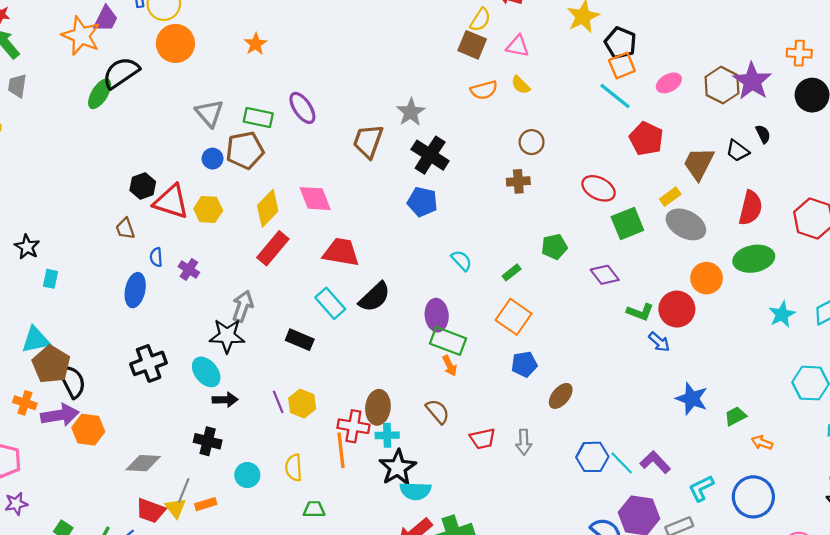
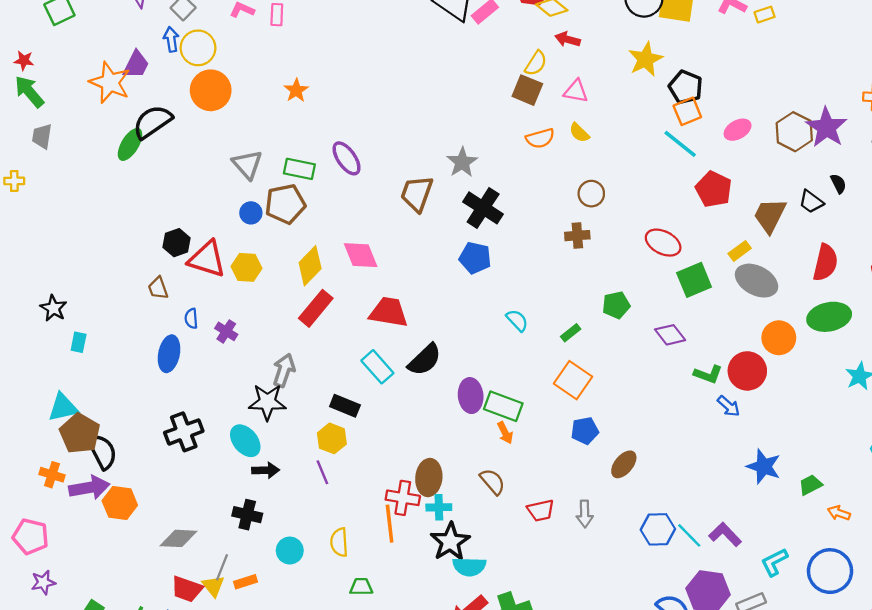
purple ellipse: (437, 315) -> (471, 396), moved
yellow hexagon: (302, 404) -> (332, 438), moved

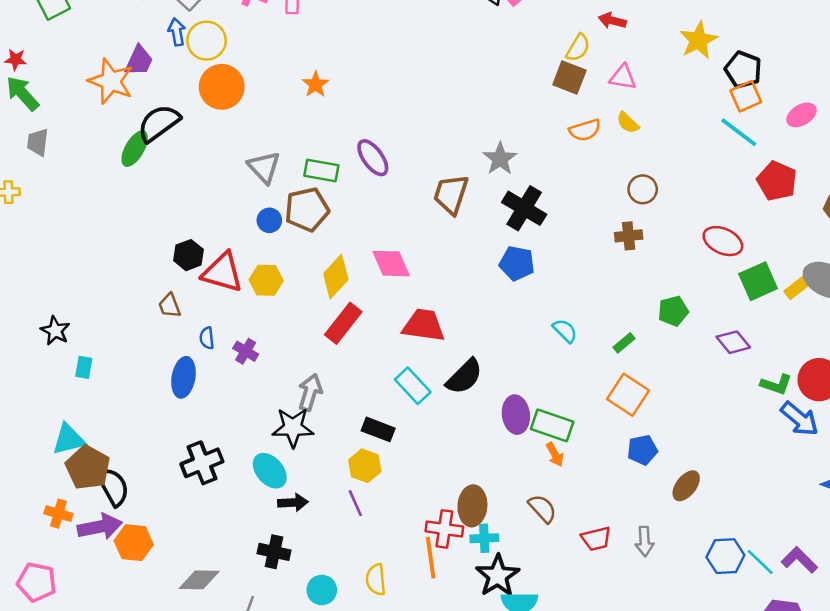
yellow rectangle: (740, 251) -> (797, 288), moved
blue arrow: (729, 406) -> (800, 419), size x1.5

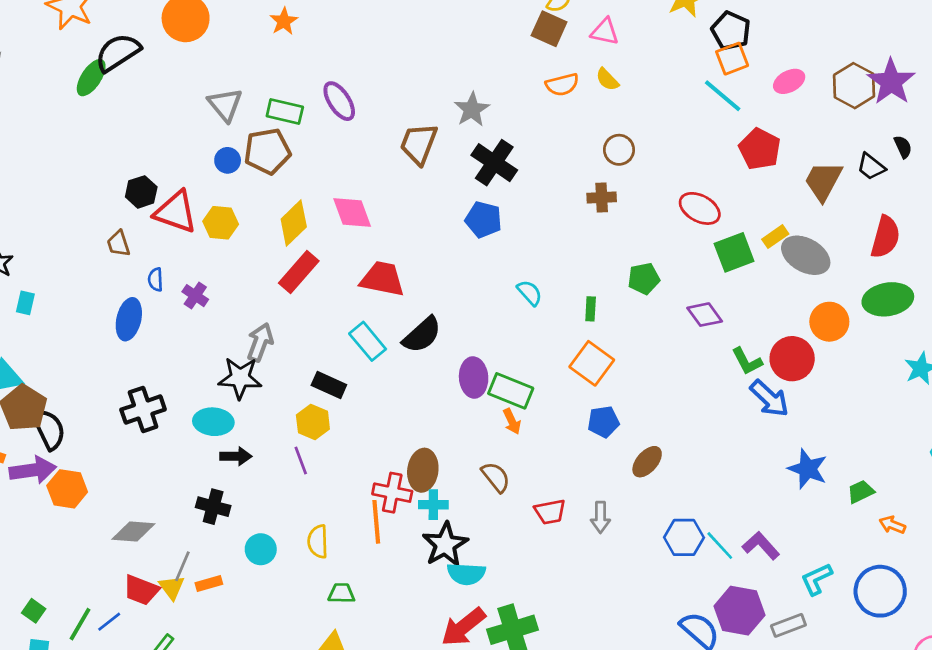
yellow rectangle: (797, 288) -> (775, 237), moved
green rectangle: (624, 343) -> (591, 309), turned -50
green L-shape: (776, 384) -> (747, 361), turned 40
cyan ellipse: (270, 471) -> (213, 422), turned -48

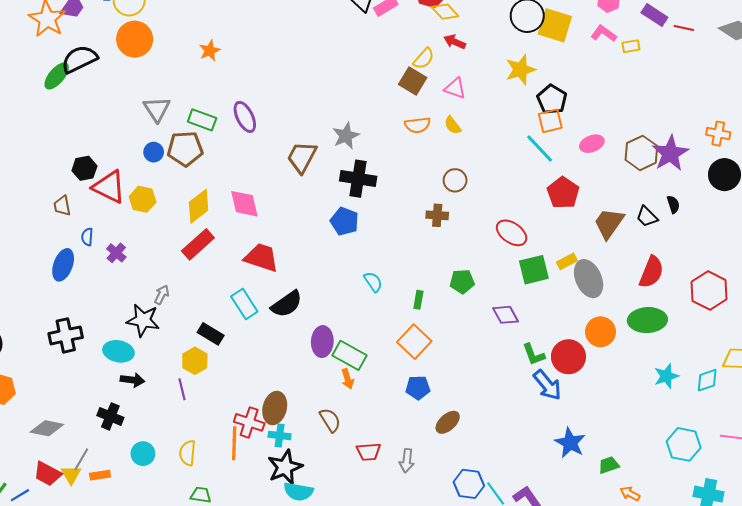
black cross: (494, 163) -> (358, 179), turned -32
gray ellipse: (806, 255) -> (589, 279), turned 30
gray arrow: (260, 342) -> (162, 295), size x0.7

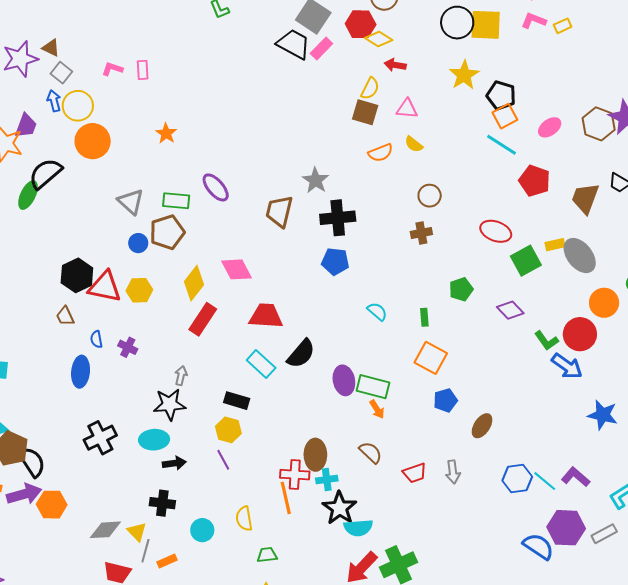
black hexagon: (84, 168) -> (77, 275), size x1.4
yellow rectangle: (567, 261) -> (555, 245), turned 30
yellow triangle: (71, 475) -> (137, 532), moved

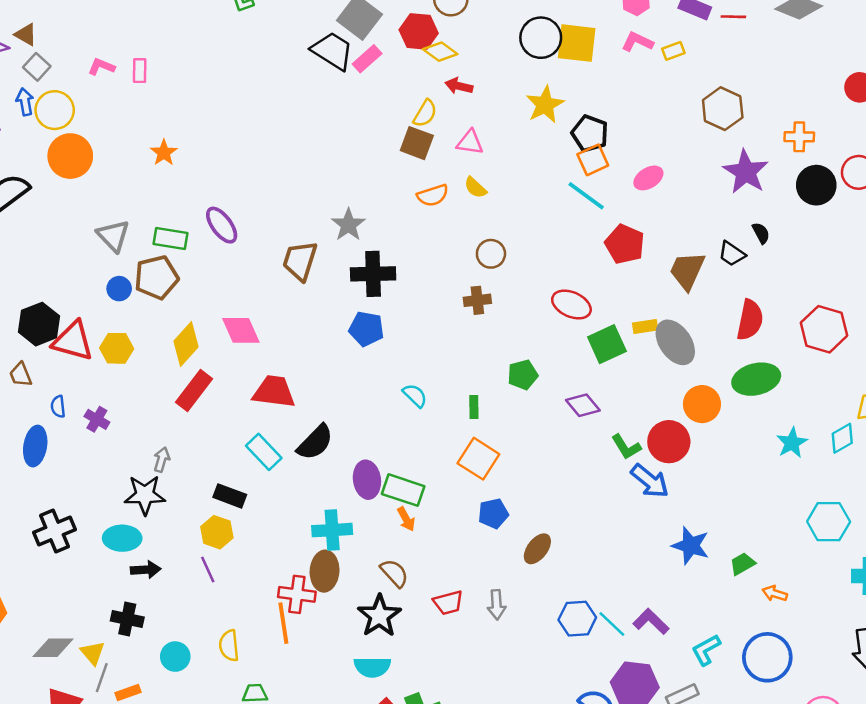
brown hexagon: (599, 124) -> (723, 109), moved
cyan cross: (327, 479) -> (332, 530), moved, size x1.4
black star: (340, 508) -> (379, 616), moved

